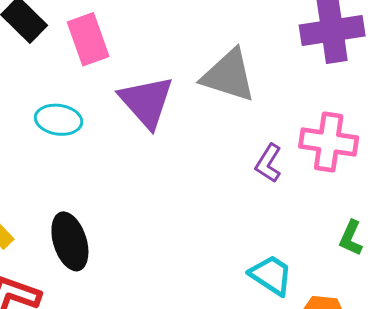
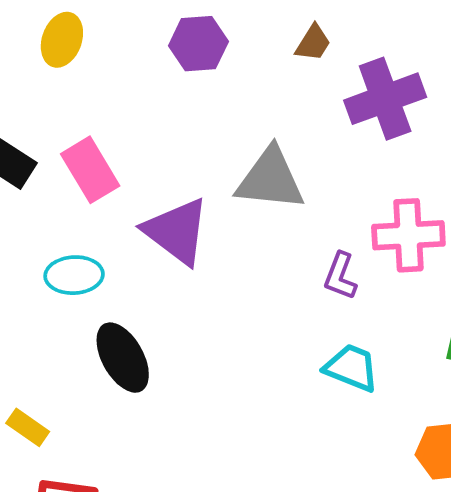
black ellipse: (70, 241) -> (123, 358), moved
cyan trapezoid: (271, 275) -> (351, 368), moved

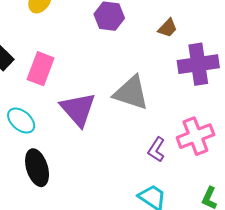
pink rectangle: (90, 170) -> (41, 69), turned 40
pink cross: (408, 235) -> (195, 136), turned -30
cyan ellipse: (74, 275) -> (21, 121), turned 32

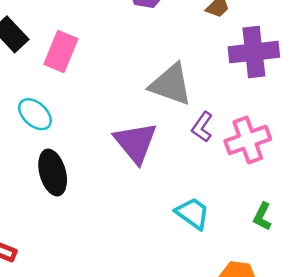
purple triangle: (78, 109) -> (136, 143), moved
purple L-shape: (156, 150) -> (202, 127), moved

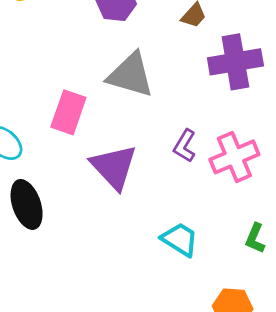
pink rectangle: (61, 52) -> (68, 112), moved
gray triangle: (171, 84) -> (131, 75), moved

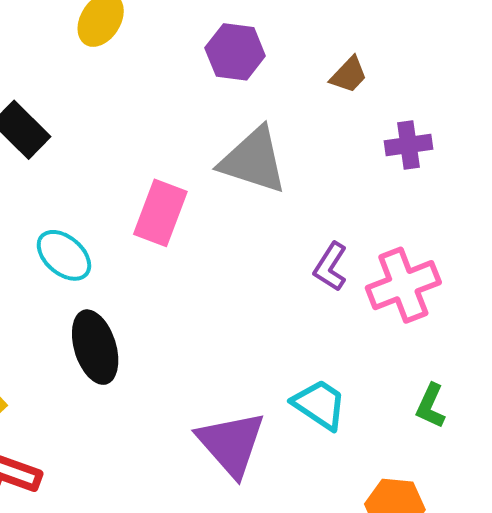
purple cross: (235, 62) -> (408, 145), size x0.6
purple triangle: (114, 167) -> (231, 444), moved

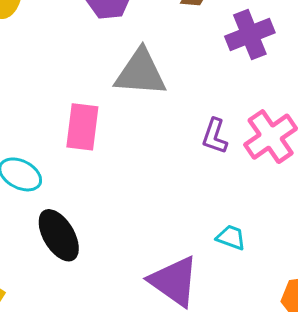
purple cross: (408, 145) -> (250, 34), size x1.4
cyan trapezoid: (320, 405) -> (231, 238), size x0.7

